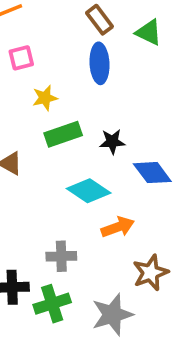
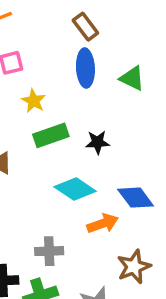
green triangle: (149, 32) -> (132, 78), moved
yellow star: (45, 98) -> (34, 101), turned -30
blue diamond: (152, 173) -> (136, 198), moved

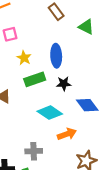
blue ellipse: (85, 68) -> (56, 56), moved
green triangle: (132, 78) -> (86, 27), moved
blue diamond: (136, 198) -> (87, 105), moved

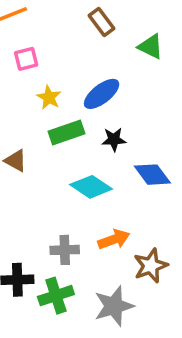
blue ellipse: (56, 56) -> (102, 94), turned 55
orange arrow: (67, 134) -> (114, 239), moved

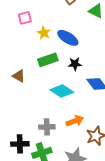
blue ellipse: (102, 94) -> (68, 38), turned 70
yellow star: (49, 97) -> (44, 33), moved

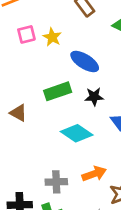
yellow star: (44, 33) -> (52, 37), moved

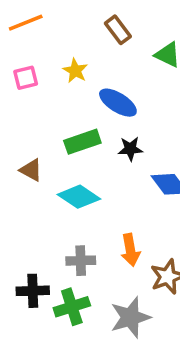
pink square: (26, 34) -> (26, 78), moved
cyan diamond: (77, 133) -> (79, 197), moved
orange arrow: (94, 174) -> (130, 250), turned 100

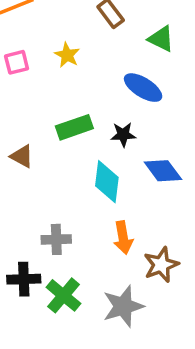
blue ellipse: (118, 103) -> (143, 88), moved
cyan diamond: (79, 197) -> (107, 182), moved, turned 63
gray cross: (81, 261) -> (56, 239), moved
green cross: (72, 307) -> (64, 295), turned -32

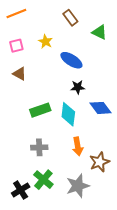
blue ellipse: (143, 88) -> (71, 60), moved
green rectangle: (74, 127) -> (40, 110), moved
brown triangle: (22, 156) -> (20, 74), moved
black cross: (24, 279) -> (21, 190), moved, turned -30

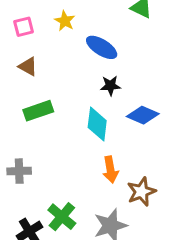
blue diamond: (101, 108) -> (143, 115), turned -30
green rectangle: (40, 110) -> (38, 111), moved
gray cross: (39, 147) -> (19, 171), moved

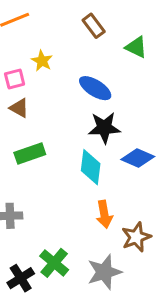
yellow star: (65, 21) -> (42, 61), moved
pink square: (24, 27) -> (15, 79), moved
black star: (110, 86) -> (104, 128), size x1.5

